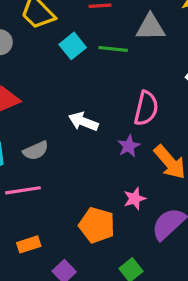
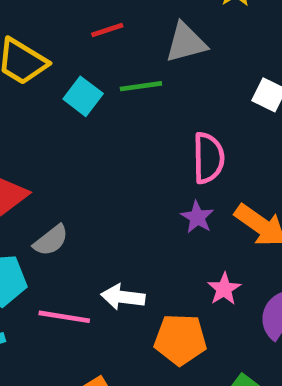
white arrow: (83, 122) -> (123, 297), moved
gray semicircle: (36, 151) -> (51, 240), moved
pink line: (23, 190) -> (64, 317), turned 32

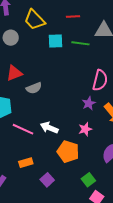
cyan square: (83, 96) -> (56, 41), turned 35
gray semicircle: (51, 240) -> (34, 88), moved
pink star: (224, 289) -> (85, 129), moved

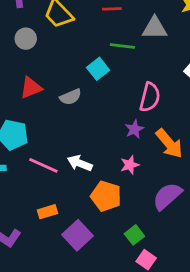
cyan square: (56, 41) -> (98, 69), moved, turned -35
gray semicircle: (34, 88) -> (71, 97), moved
purple square: (47, 180) -> (77, 235), size x1.5

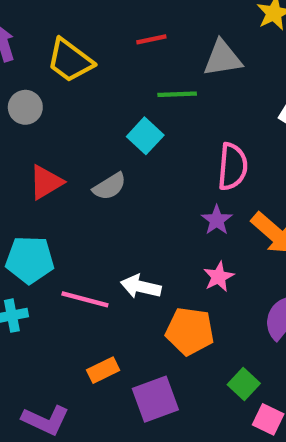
purple square: (77, 235) -> (155, 399), turned 32

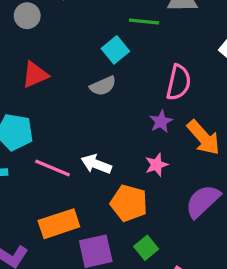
gray semicircle: (110, 186) -> (103, 86), moved
orange rectangle: (103, 370) -> (59, 224), size x1.6
green square: (244, 384) -> (146, 248), moved

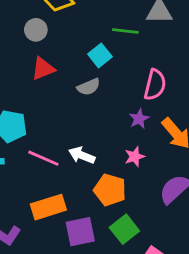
gray circle: (27, 16) -> (36, 30), moved
red triangle: (35, 75) -> (43, 69), moved
green square: (146, 248) -> (124, 229), size x1.4

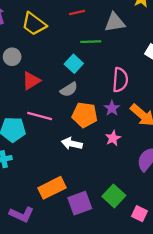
gray circle: (36, 30) -> (12, 57), moved
pink line: (43, 158) -> (40, 116), moved
orange pentagon: (110, 190) -> (85, 115), moved

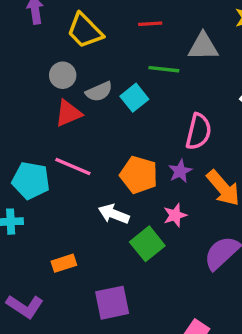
gray circle: (12, 57) -> (63, 75), moved
gray semicircle: (69, 89) -> (99, 92), moved
orange rectangle: (52, 188) -> (64, 263), moved, size x0.6
green square: (114, 196) -> (147, 244), moved

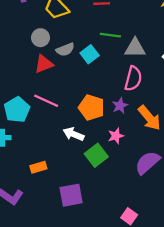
gray triangle: (203, 47) -> (135, 48), moved
cyan pentagon: (31, 180) -> (17, 110), turned 30

